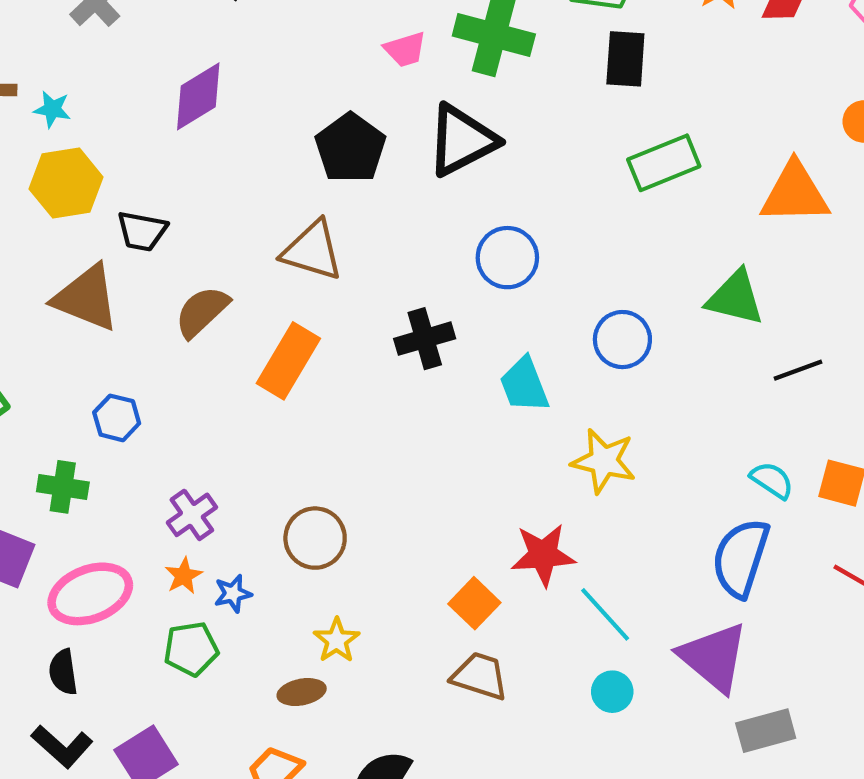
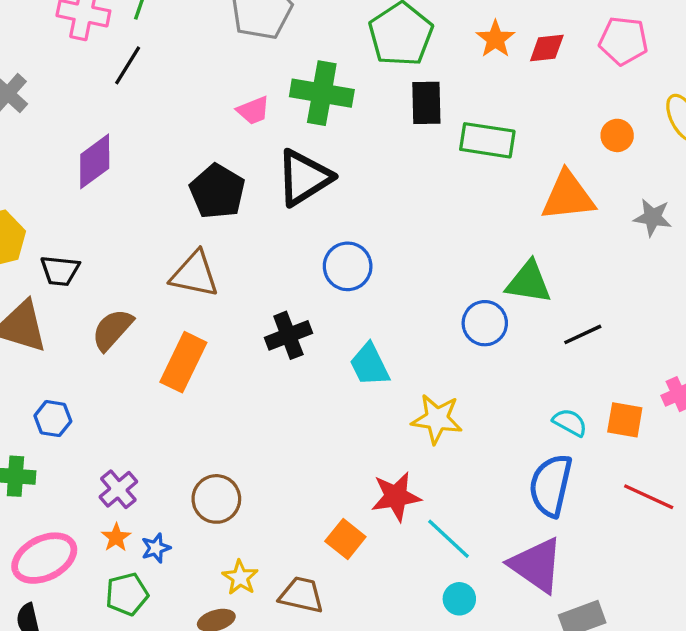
green rectangle: (664, 163) -> (487, 140), moved, turned 36
blue circle: (622, 340) -> (485, 323), moved
brown trapezoid: (480, 676) -> (301, 595), moved

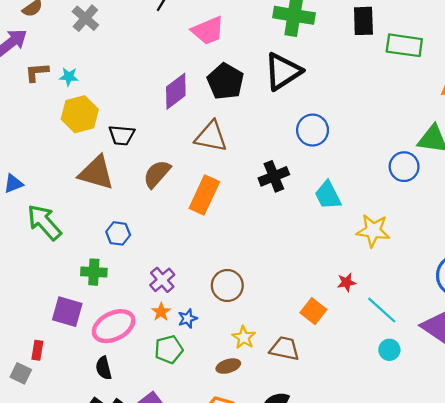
pink trapezoid: (253, 110) -> (208, 31), moved, size x1.5
purple diamond: (95, 161) -> (176, 91), moved
red star: (396, 496) -> (346, 282), size x0.6

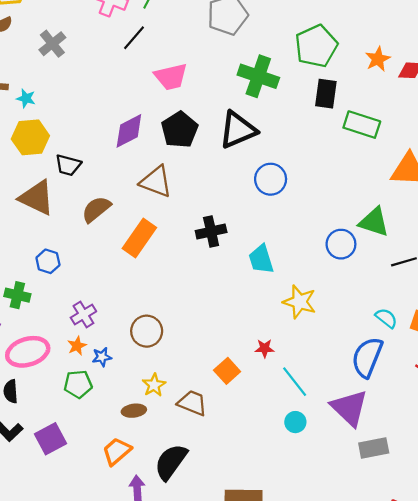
blue circle: (313, 130) -> (271, 179), moved

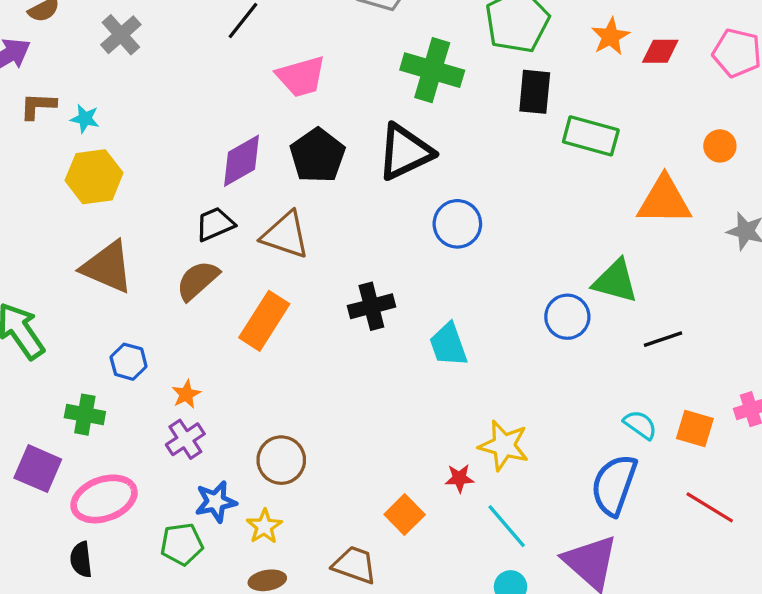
black trapezoid: (68, 165) -> (215, 224), moved, turned 144
yellow star: (300, 302) -> (504, 446), moved
orange star: (77, 346) -> (186, 394), moved
blue star: (102, 357) -> (216, 502), size x1.4
yellow star: (154, 385) -> (264, 526), moved

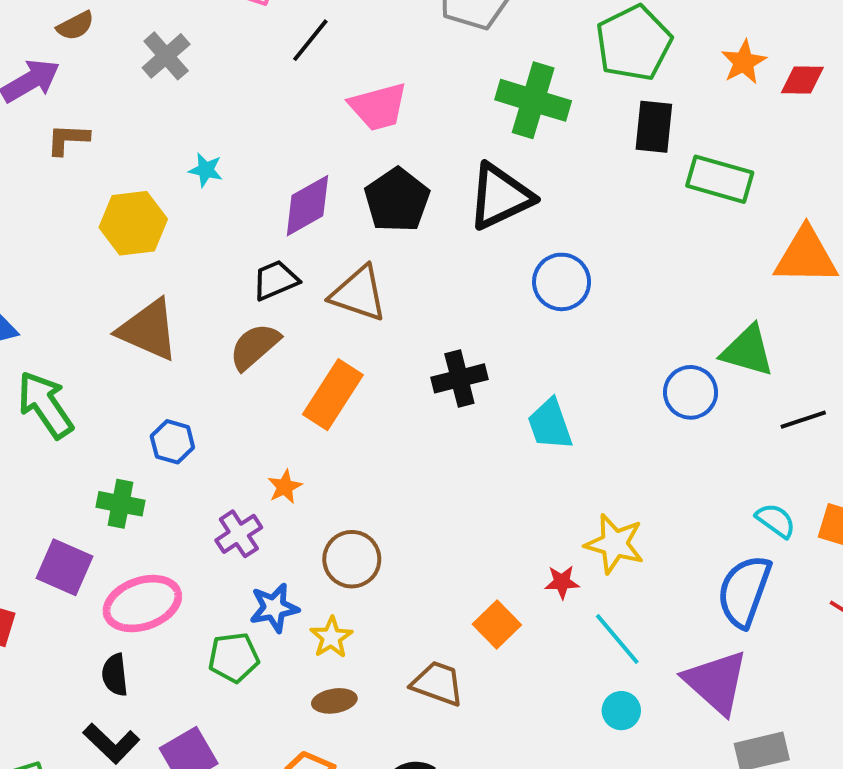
cyan star: (85, 119) -> (206, 170), moved
orange star: (186, 394) -> (285, 487), moved

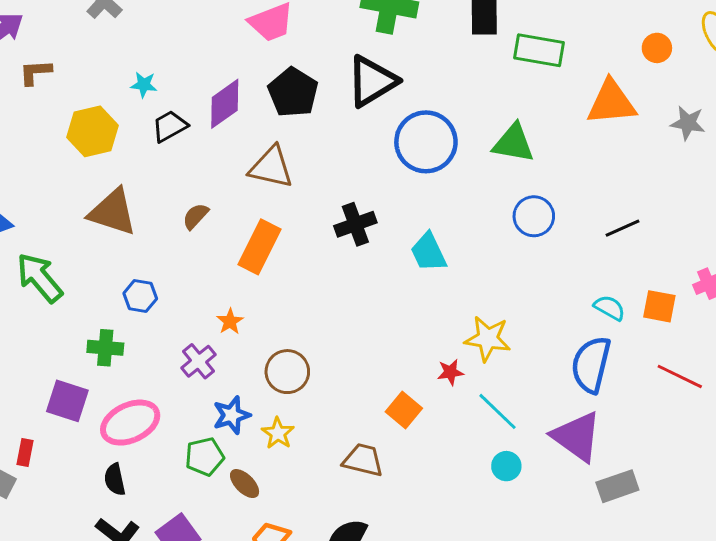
black trapezoid: (276, 280) -> (170, 126), moved
blue circle: (562, 282) -> (426, 142), size x1.4
brown semicircle: (255, 346) -> (196, 216), size x0.7
green triangle: (748, 351) -> (513, 143), moved
brown ellipse: (334, 701) -> (245, 484), moved, turned 60

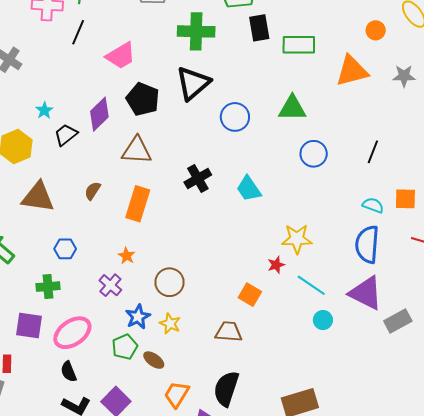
cyan star: (144, 85) -> (44, 110), turned -30
blue circle: (426, 142) -> (235, 117), size x0.7
black line: (623, 228) -> (373, 152), turned -35

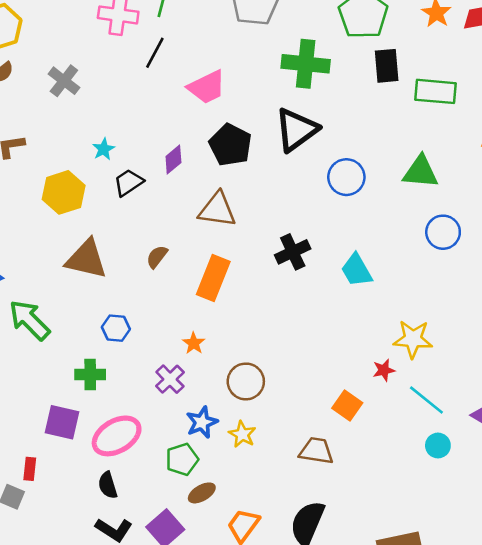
purple diamond: (99, 114) -> (173, 160), size x0.7
brown ellipse: (154, 360) -> (202, 493), moved, turned -70

